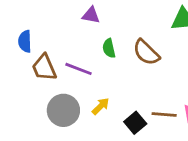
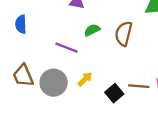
green semicircle: (109, 48) -> (92, 30), turned 77
brown semicircle: (146, 52) -> (124, 34), turned 60
brown trapezoid: (44, 68) -> (23, 76), moved

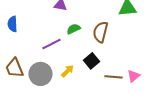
purple line: (66, 48) -> (51, 44), turned -48
black square: (114, 93) -> (91, 61), moved

